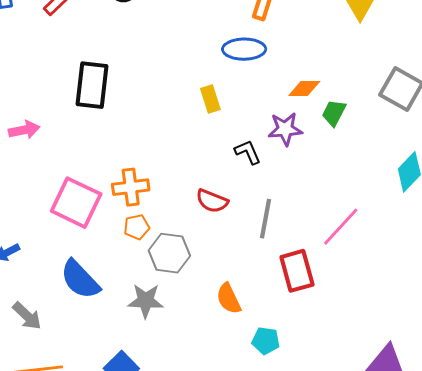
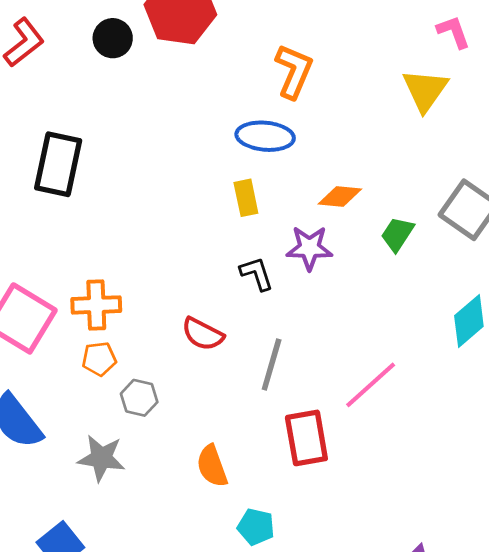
yellow rectangle: (210, 99) -> (246, 198), moved
green trapezoid: (334, 113) -> (397, 234), moved
gray hexagon: (169, 253) -> (139, 398), size x0.7

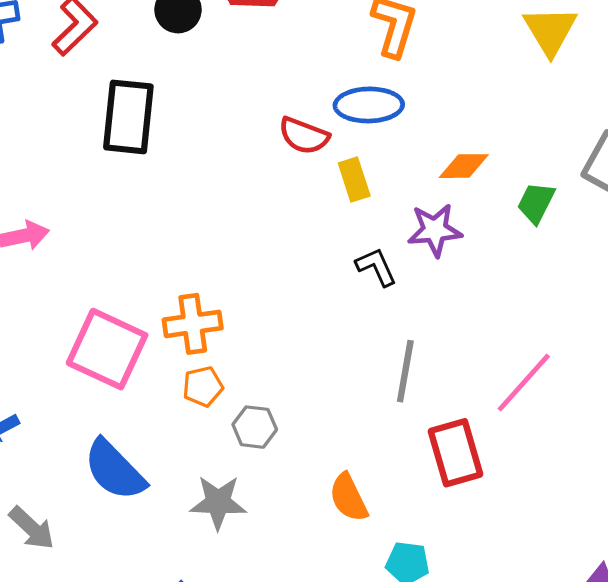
black rectangle: (58, 164) -> (128, 117), moved
red semicircle: (203, 334) -> (304, 136), moved

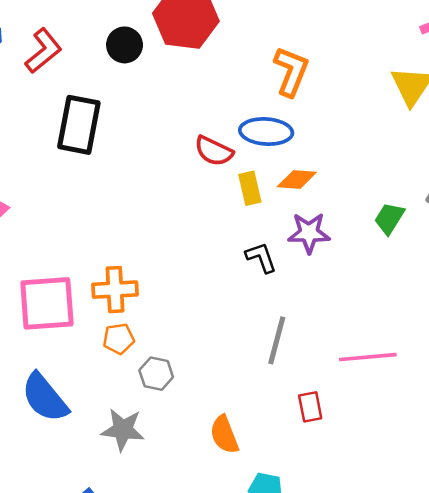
orange diamond: (464, 166) -> (297, 180), moved
pink square: (107, 349) -> (47, 303), turned -34
pink line: (524, 383) -> (368, 357), turned 38
red rectangle: (455, 453) -> (310, 407), size x0.6

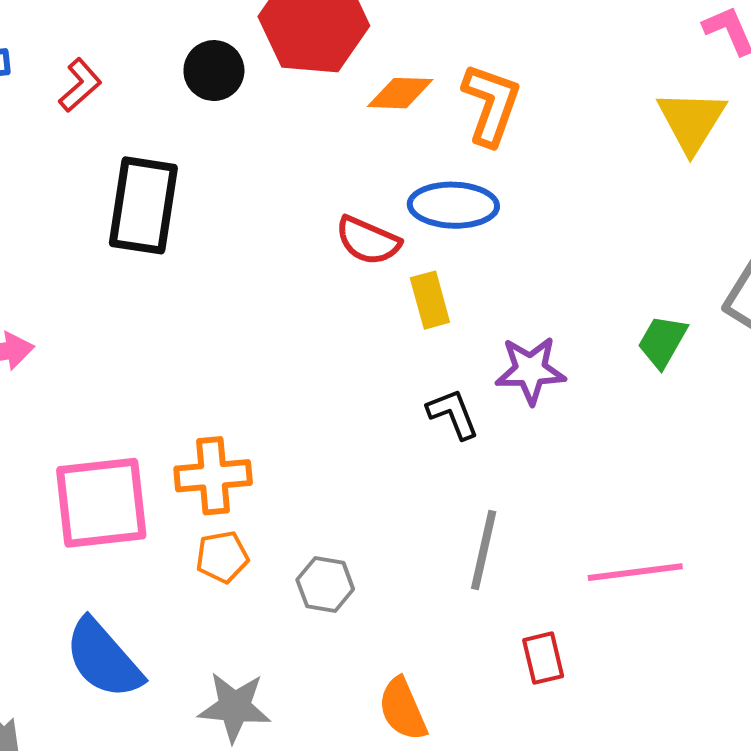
red L-shape: (43, 51) -> (80, 85), size x0.7
orange diamond: (297, 180) -> (400, 93), moved
gray hexagon: (156, 374) -> (325, 585), moved

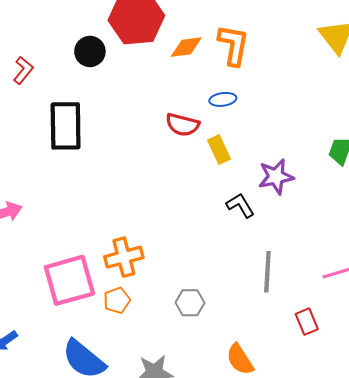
blue ellipse: (453, 205) -> (223, 99), size x0.6
orange pentagon: (222, 557) -> (117, 300), moved

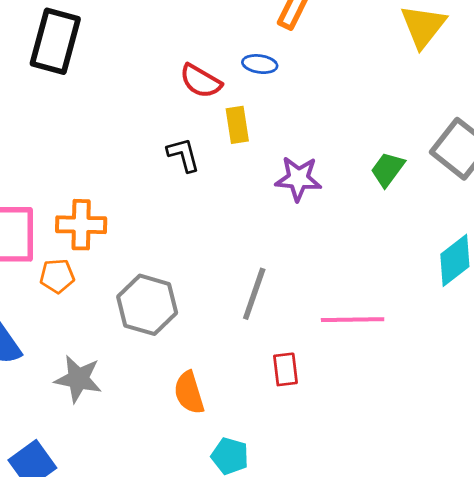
black L-shape: (240, 205) -> (183, 155), moved
gray hexagon: (190, 303) -> (147, 305), size x1.6

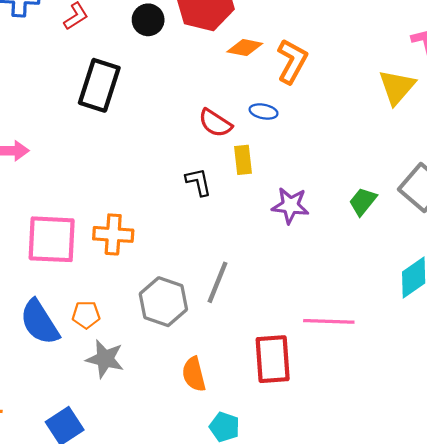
orange pentagon: (57, 276) -> (86, 315), moved
gray line: (254, 294) -> (217, 282), moved
red rectangle: (285, 369) -> (273, 359), size x1.8

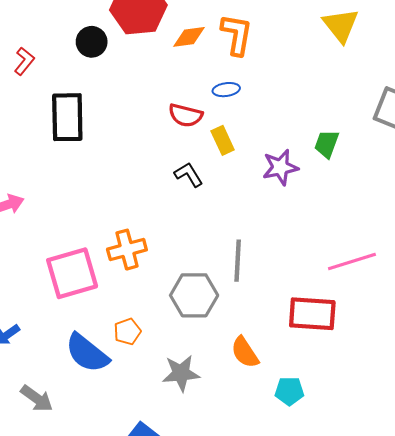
green trapezoid: (363, 201) -> (327, 144), moved
gray star: (105, 359) -> (181, 373), moved
red rectangle: (273, 359) -> (312, 314), turned -63

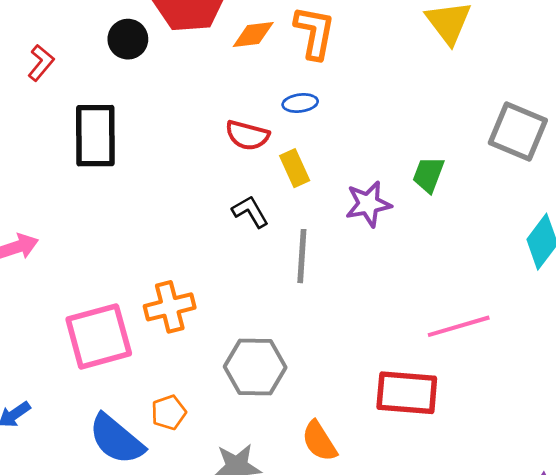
gray line: (238, 261) -> (302, 256), moved

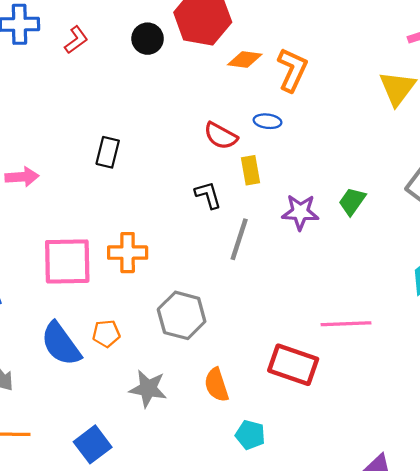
black rectangle: (95, 136) -> (108, 152), moved, size x0.6

